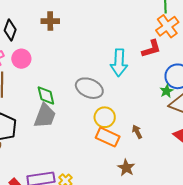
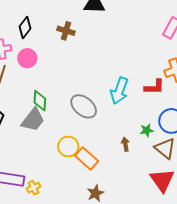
green star: (167, 91) -> (147, 130), moved
yellow circle: (105, 117) -> (68, 147), moved
brown arrow: (137, 132) -> (125, 144), moved

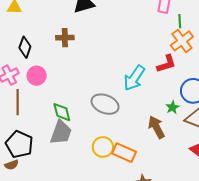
cyan arrow: (119, 91) -> (134, 78), turned 32
brown arrow: (125, 144) -> (156, 127), size x1.6

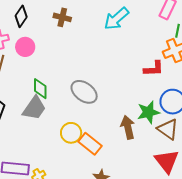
cyan arrow: (134, 78) -> (116, 19), moved
green star: (172, 107) -> (148, 112), size x1.6

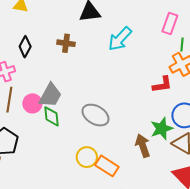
pink circle: (25, 47) -> (32, 103), moved
gray trapezoid: (34, 108) -> (50, 95), moved

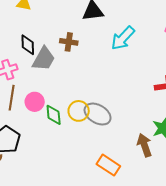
black diamond: (25, 47) -> (28, 45), turned -30
gray trapezoid: (50, 95) -> (44, 59), moved
yellow circle: (87, 157) -> (79, 111), moved

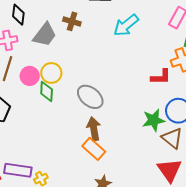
black diamond: (28, 45) -> (18, 15), moved
yellow circle: (79, 111) -> (51, 73), moved
brown arrow: (144, 145) -> (94, 129), moved

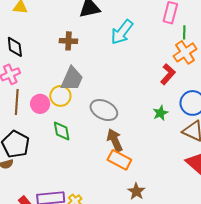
gray trapezoid: (45, 35) -> (72, 79), moved
red L-shape: (161, 77) -> (168, 74), turned -35
green diamond: (47, 92) -> (62, 131), moved
green star: (154, 120) -> (160, 113), moved, size x0.7

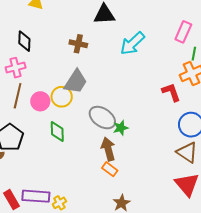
red L-shape: (168, 74) -> (171, 92), turned -70
green star: (160, 113) -> (121, 128), moved
orange rectangle: (119, 160) -> (110, 169), size x0.7

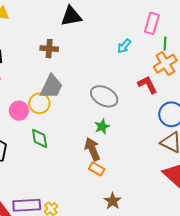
cyan arrow: (132, 43) -> (124, 46), moved, size x0.6
gray ellipse: (102, 118) -> (104, 96), moved

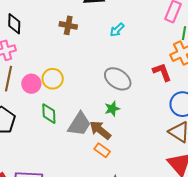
cyan arrow: (124, 46) -> (117, 30), moved
gray trapezoid: (51, 87) -> (79, 124), moved
brown arrow: (92, 149) -> (100, 130), turned -35

